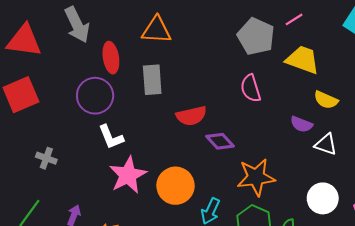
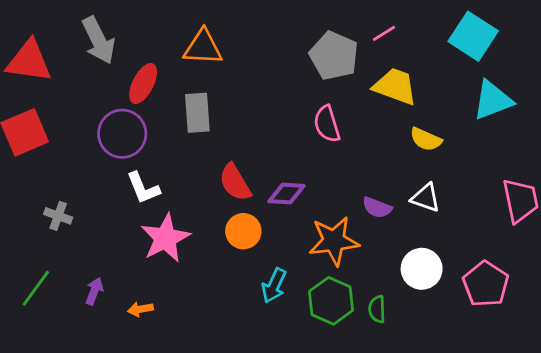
red ellipse: (111, 58) -> (143, 84), turned 36
red semicircle: (191, 116) -> (235, 182), moved, turned 72
purple semicircle: (302, 124) -> (377, 207), moved
purple diamond: (220, 141) -> (287, 194), turned -44
orange circle: (176, 186) -> (243, 231), moved, size x0.7

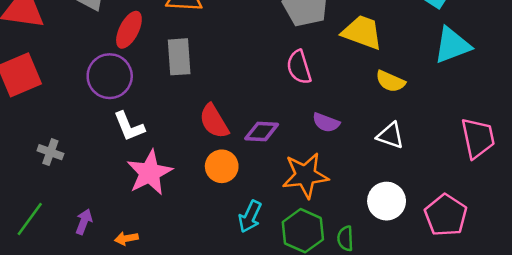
purple semicircle: (377, 207) -> (326, 123), moved

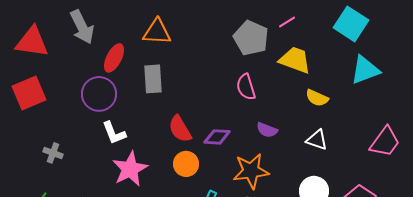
pink trapezoid: (478, 138) -> (385, 142), turned 48

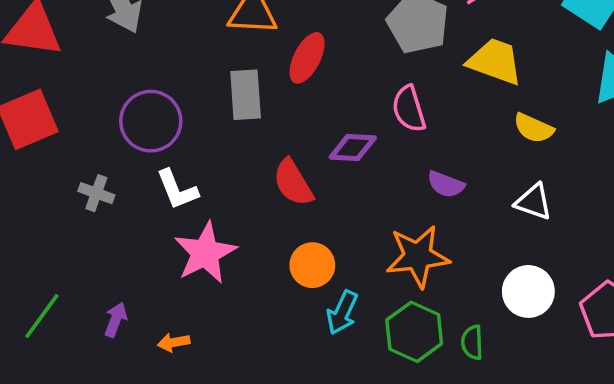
red ellipse: (114, 58) -> (307, 58), moved
purple diamond: (217, 137) -> (353, 147), moved
gray cross: (53, 153) -> (96, 193), moved
orange circle: (186, 164) -> (312, 265), moved

